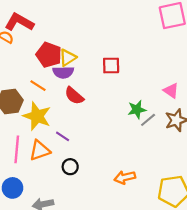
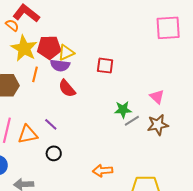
red pentagon: (49, 55) -> (49, 47), turned -30
orange line: (38, 86) -> (35, 74), turned 63
yellow star: (37, 116) -> (24, 48), moved

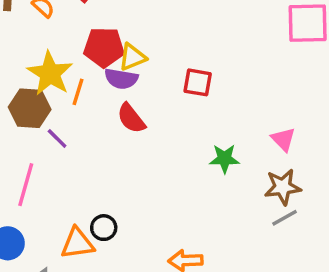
yellow star: (24, 48) -> (50, 74), moved
gray line: (132, 121) -> (285, 218), moved
purple line: (51, 124) -> (57, 139), moved
orange triangle: (28, 134) -> (77, 243), moved

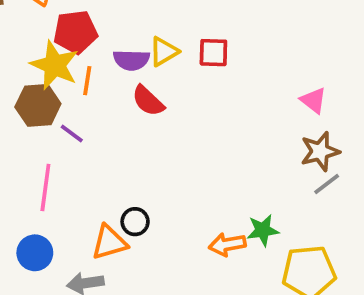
red pentagon: (104, 47) -> (75, 32), moved
yellow triangle: (132, 57) -> (164, 52), moved
green star: (224, 159) -> (263, 230), moved

